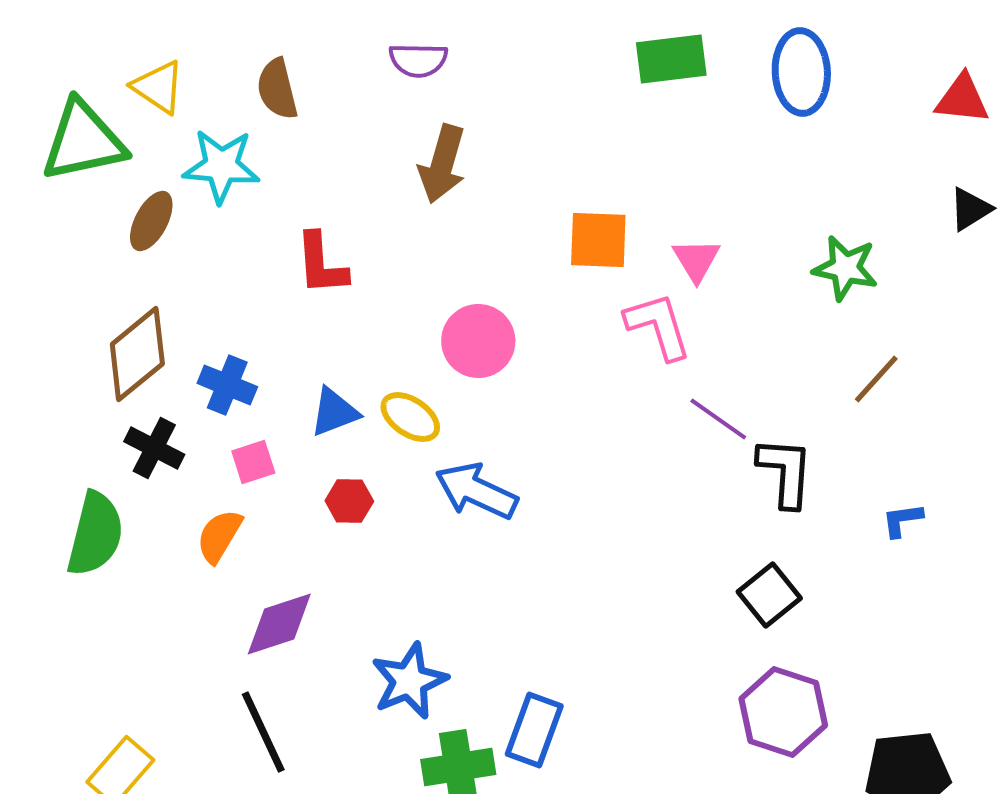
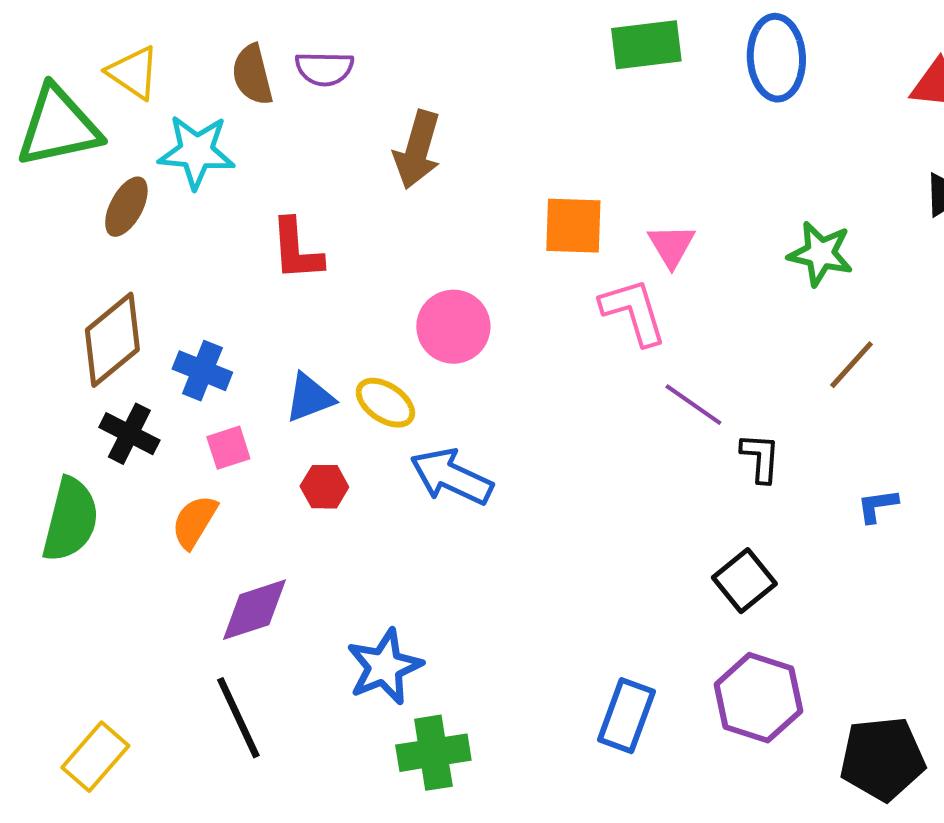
purple semicircle: (418, 60) -> (324, 69), moved
black L-shape: (785, 472) -> (760, 458), size x0.7
blue rectangle: (534, 730) -> (626, 716), moved

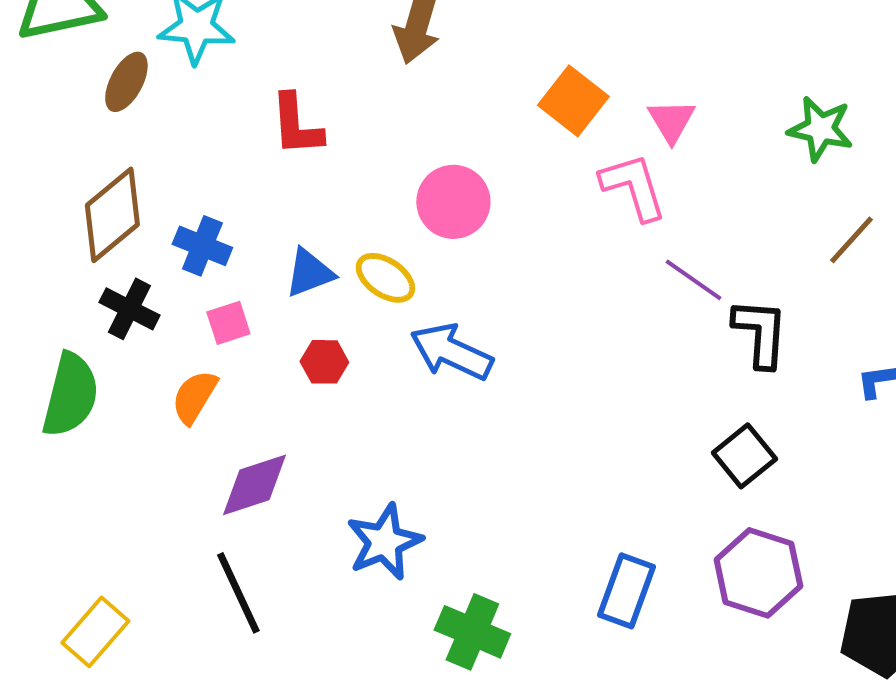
orange square: (573, 226) -> (573, 101), turned 36
black L-shape: (760, 458) -> (760, 333), size x1.4
green cross: (433, 753) -> (472, 632), moved, turned 32

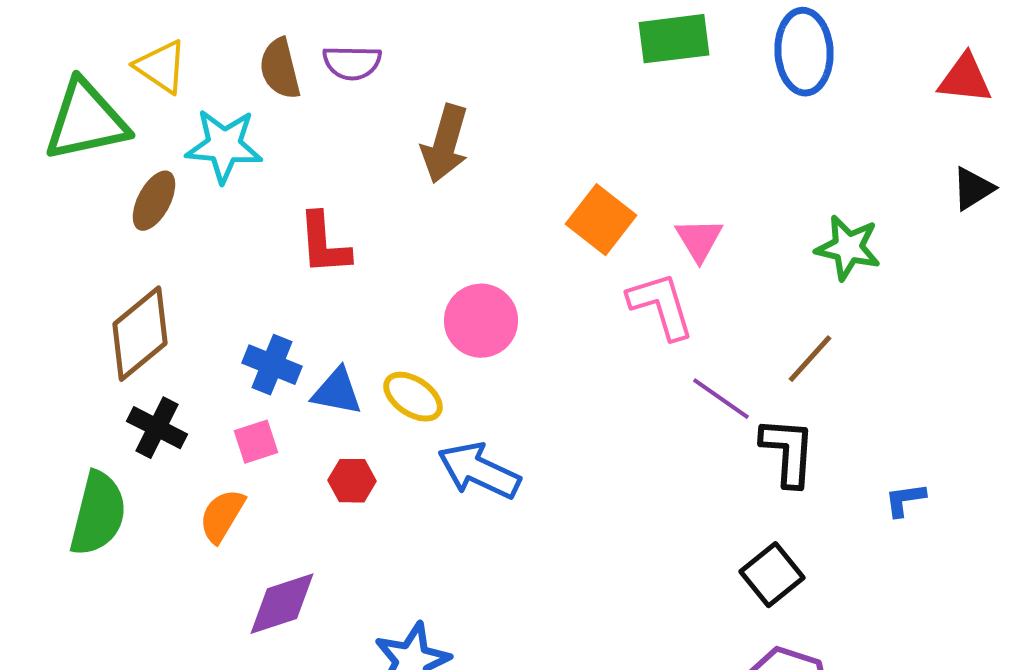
brown line: (851, 240) -> (810, 359), moved
blue cross: (202, 246) -> (272, 365), moved
blue triangle: (309, 273) -> (337, 392), turned 32

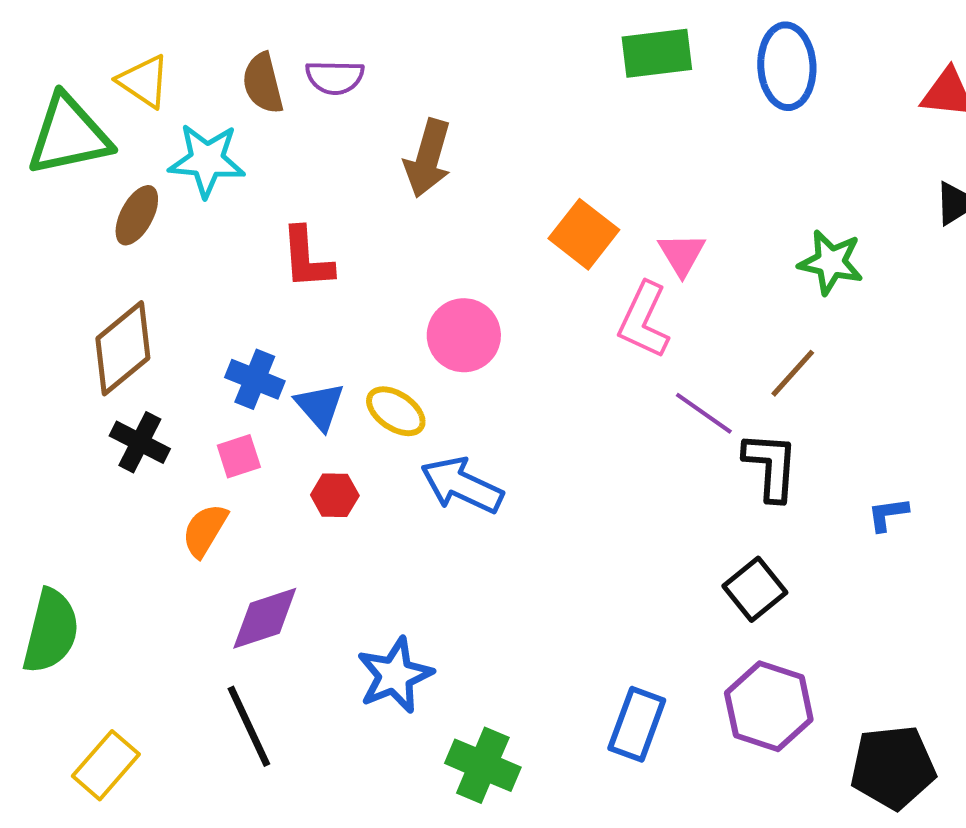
pink L-shape: (661, 306) -> (644, 320), turned -138
blue triangle: (337, 392) -> (320, 406), turned 38
green semicircle: (98, 514) -> (51, 631), moved

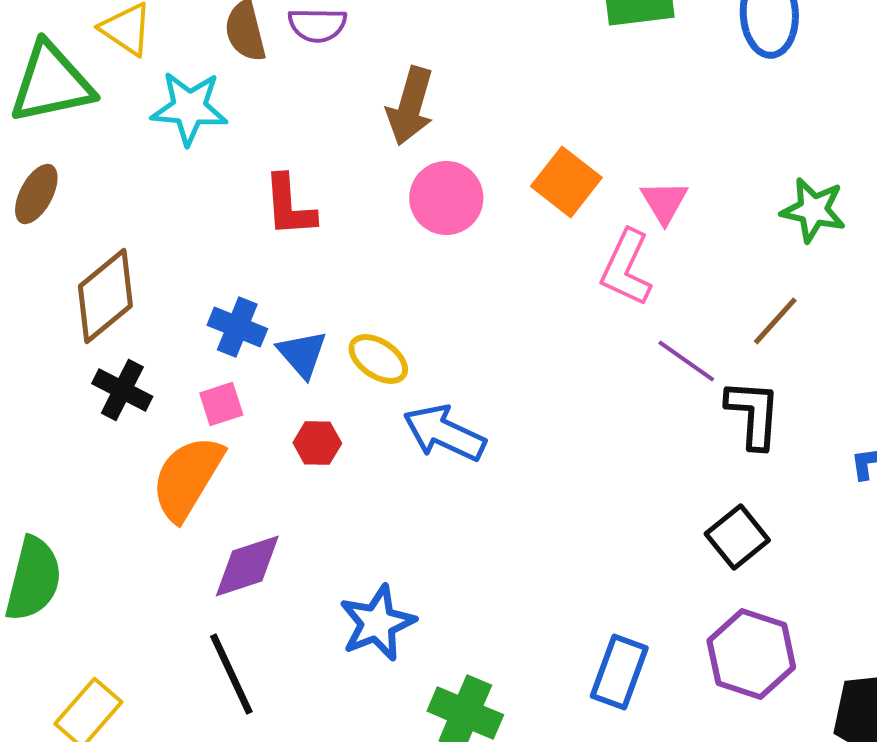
brown ellipse: (137, 215) -> (36, 194), moved
pink circle: (464, 335) -> (446, 198), moved
orange semicircle: (205, 530) -> (187, 478), size x1.6

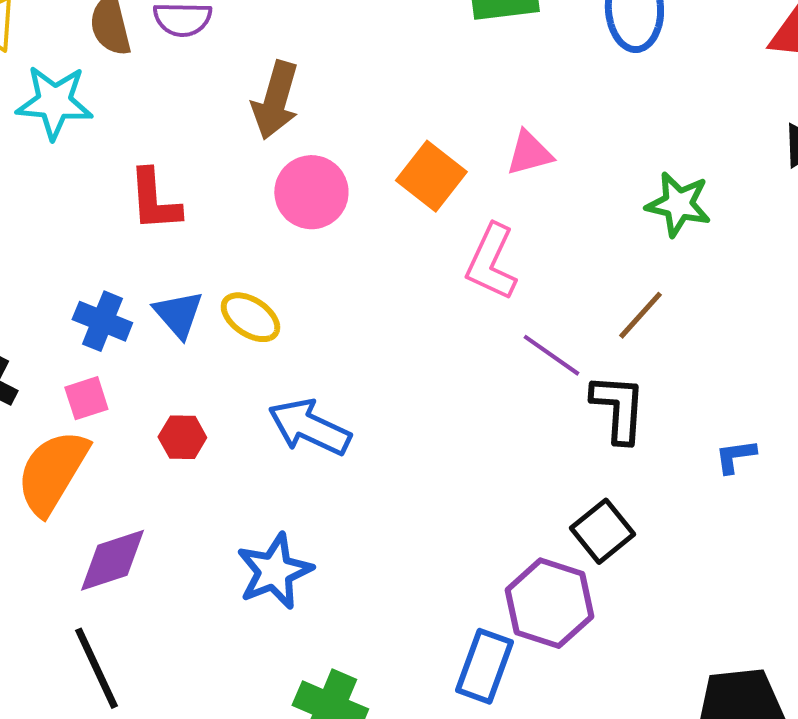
pink triangle: (664, 202) -> (529, 153), moved, turned 46
blue triangle: (302, 354) -> (178, 314), moved
yellow ellipse: (378, 359) -> (250, 317), moved
blue star: (377, 623) -> (274, 571), moved
purple hexagon: (751, 654) -> (549, 603), moved

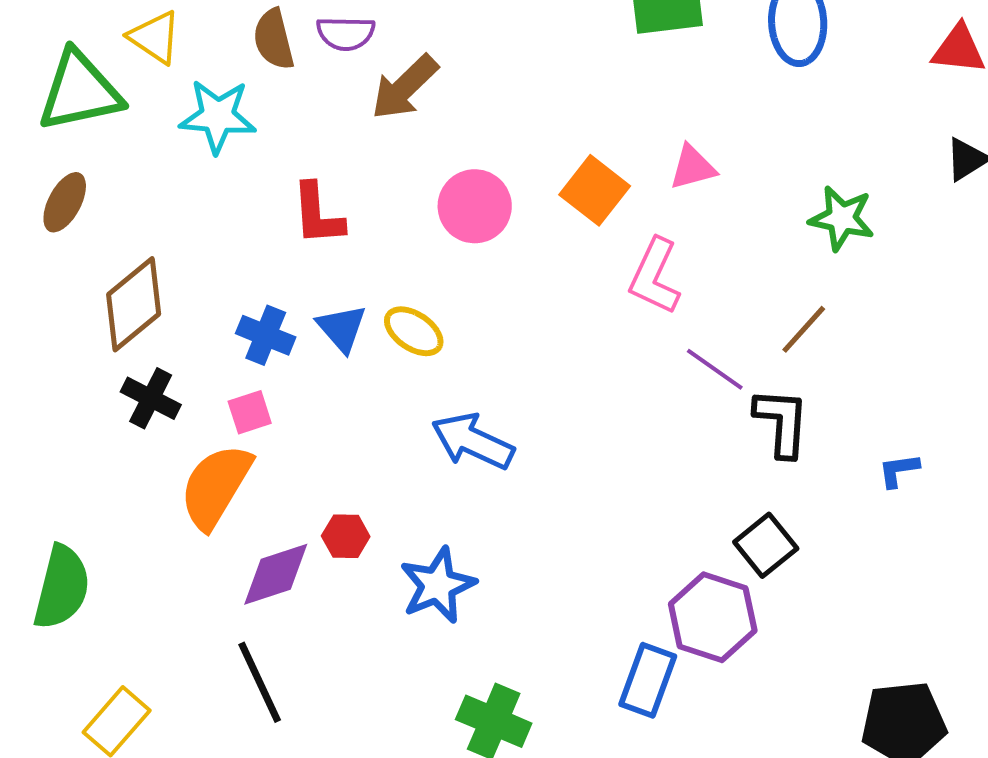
brown arrow: (275, 100) -> (405, 87), moved, turned 30
red hexagon: (182, 437) -> (346, 536), moved

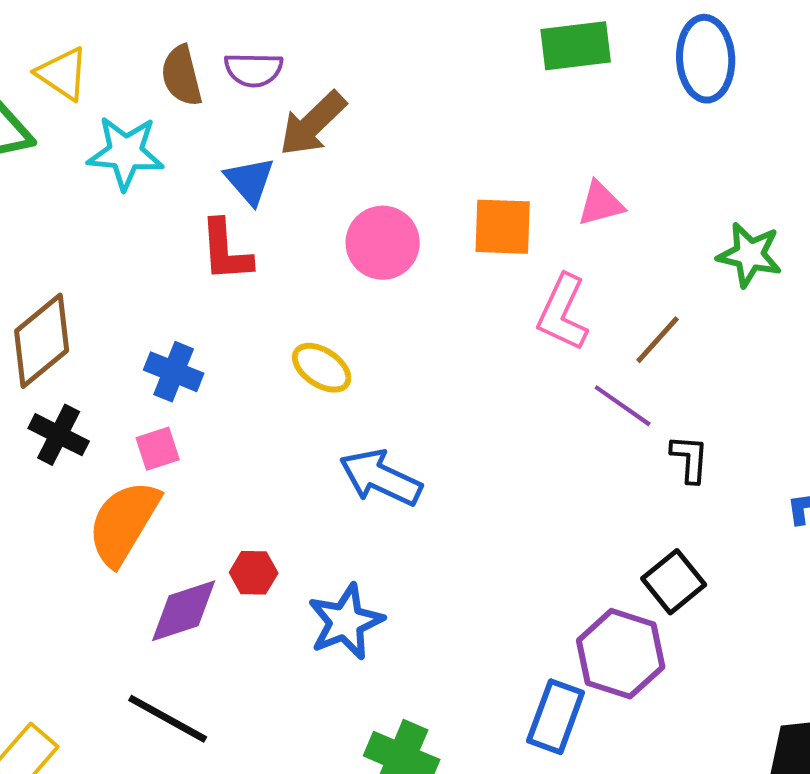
orange square: (595, 190) -> (503, 227), turned -36
blue triangle: (342, 328) -> (250, 181), moved
brown line: (804, 329) -> (658, 340), moved
black L-shape: (782, 422) -> (690, 459), size x0.7
black line: (260, 682) -> (168, 719), turned -36

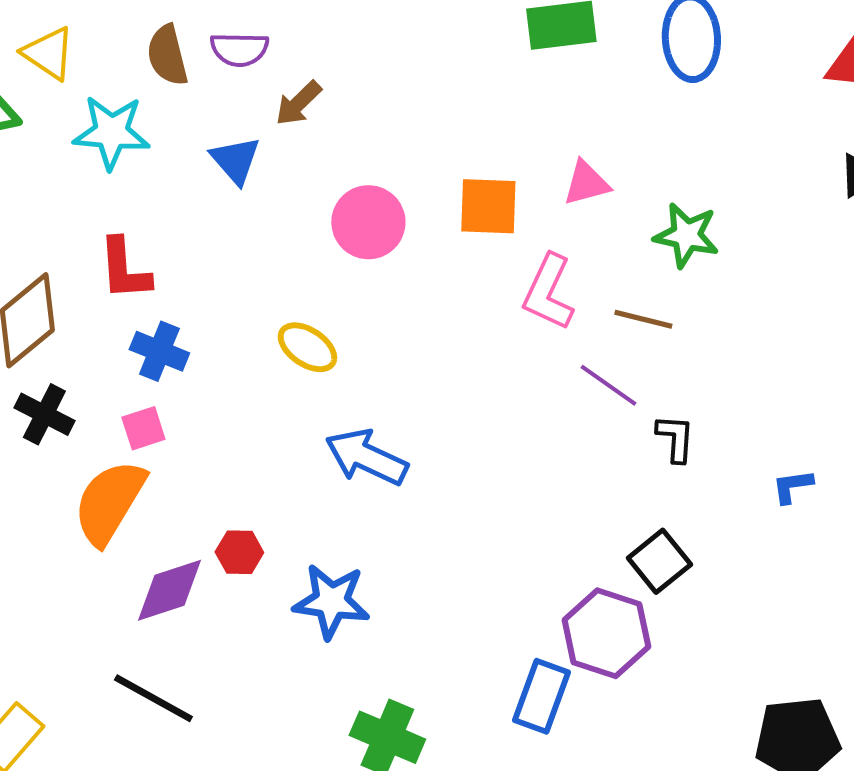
brown arrow: (313, 124) -> (298, 103), size x0.7
red L-shape: (226, 251) -> (124, 269), moved
green star: (750, 255) -> (686, 235), moved
brown line: (658, 340) -> (643, 319), turned 62
blue star: (346, 622) -> (331, 601), turned 30

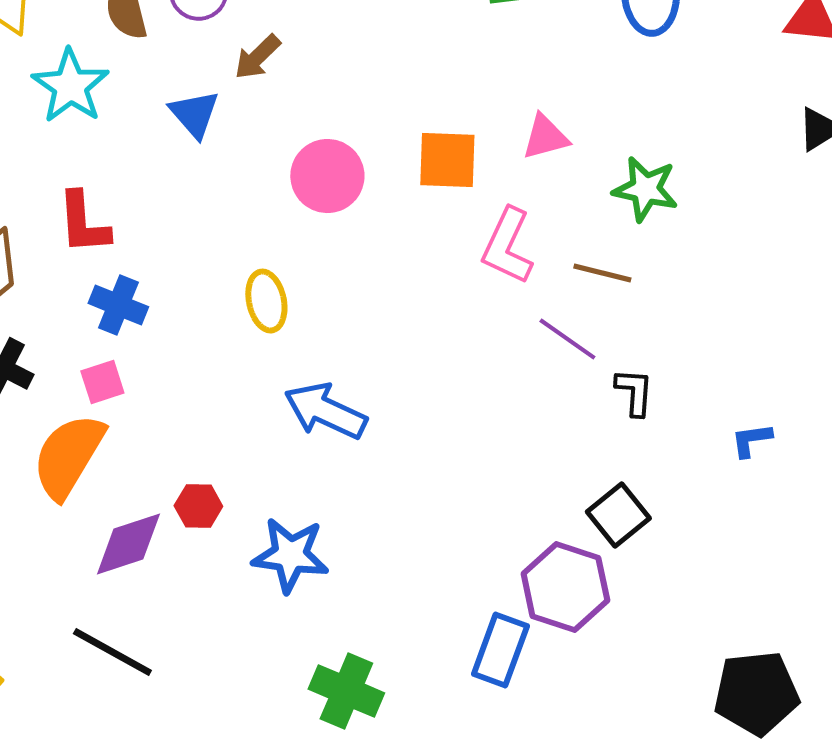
cyan star: (111, 132) -> (70, 86), turned 30
yellow ellipse: (307, 347) -> (266, 301), turned 44

